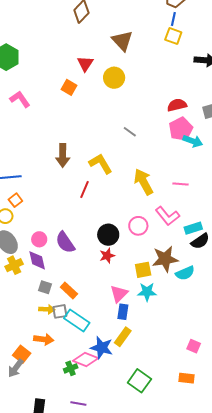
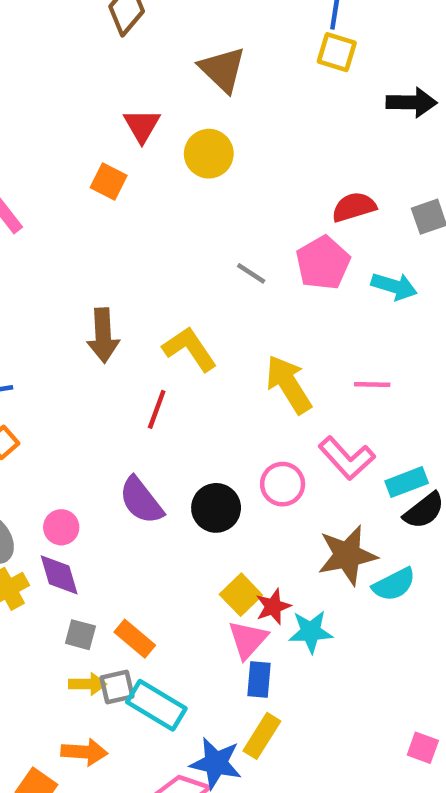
pink pentagon: (181, 129) -> (323, 263), moved
purple semicircle: (65, 242) -> (141, 501), moved
red star: (107, 256) -> (273, 607), moved
yellow square: (143, 270) -> (241, 595), moved, turned -30

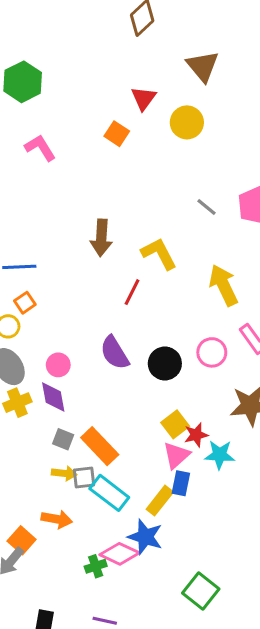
orange rectangle: (135, 639) -> (100, 446), size x1.4
yellow rectangle: (262, 736) -> (160, 501), moved

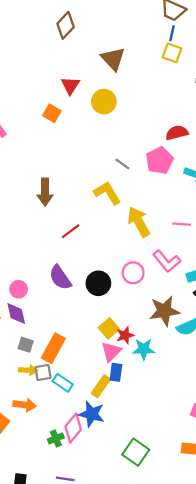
yellow L-shape: (159, 254) -> (107, 193), moved
red line: (132, 292) -> (71, 231), turned 30
orange rectangle: (100, 446) -> (53, 348), turned 76
cyan rectangle: (109, 493) -> (63, 383), size x0.7
pink diamond: (120, 554) -> (73, 428), turned -72

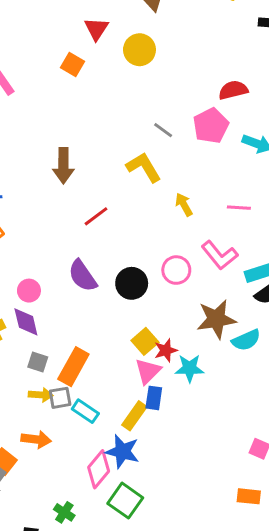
yellow arrow: (139, 222) -> (184, 205), size x0.6
green cross: (56, 438) -> (64, 512), moved, turned -35
green square: (136, 452) -> (125, 501), moved

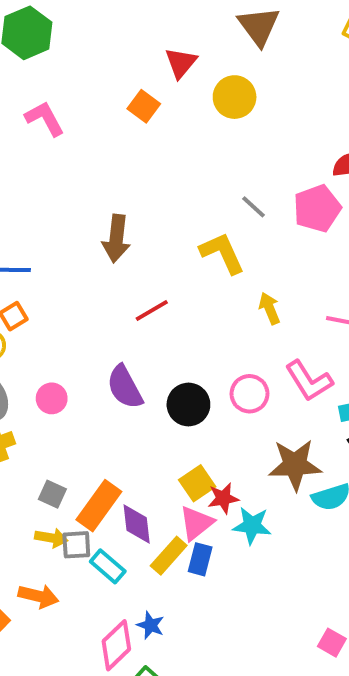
purple diamond: (26, 322) -> (137, 524), moved
yellow rectangle: (134, 416) -> (169, 556), moved
blue star: (122, 451) -> (151, 625), size x0.6

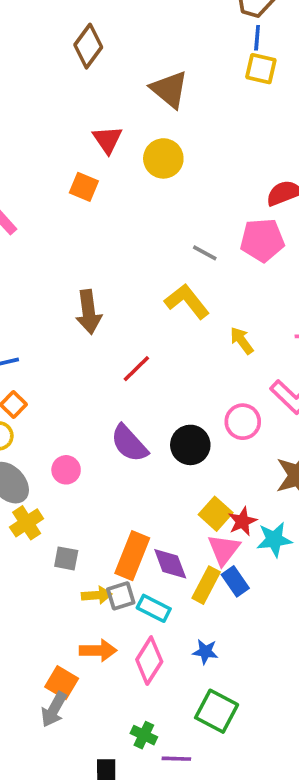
pink pentagon: (317, 208) -> (262, 240), turned 30
gray square: (52, 494) -> (66, 558), moved
blue rectangle: (200, 559) -> (235, 581), turned -36
pink diamond: (116, 645) -> (149, 661), moved

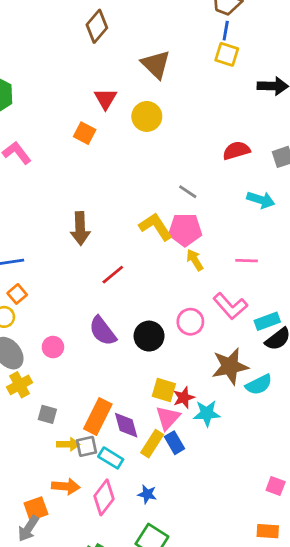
pink pentagon: (262, 240) -> (185, 230), moved
gray line: (205, 253) -> (188, 192), moved
yellow square: (216, 514) -> (164, 390), turned -30
orange square: (62, 683) -> (36, 509), turned 35

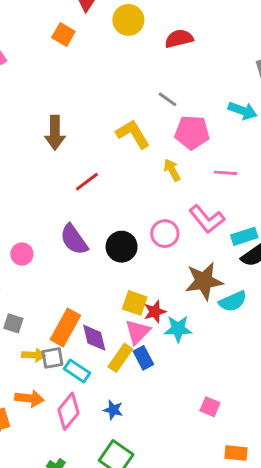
red semicircle: (236, 151) -> (179, 39), moved
pink pentagon: (185, 230) -> (192, 132), moved
pink square: (276, 486) -> (210, 407), moved

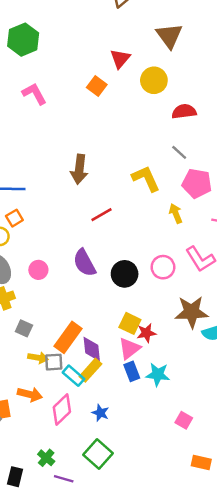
red semicircle: (179, 39) -> (184, 112), moved
cyan star: (178, 329) -> (158, 374), moved
yellow rectangle: (120, 358) -> (90, 370), moved

